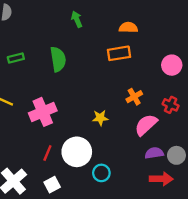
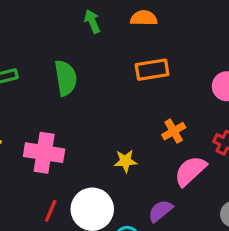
orange semicircle: (128, 28) -> (144, 18), moved
pink cross: (43, 112) -> (44, 153), turned 32
purple semicircle: (154, 153) -> (160, 211), moved, turned -30

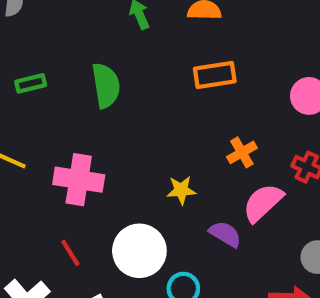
red line: (51, 211) -> (70, 253), moved, turned -55
purple semicircle: (160, 211) -> (225, 234), moved, turned 70

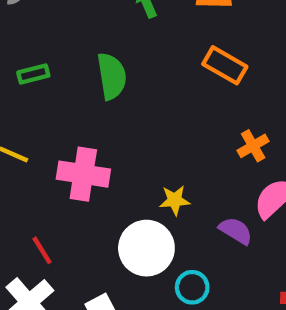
orange rectangle: (215, 75) -> (225, 65), turned 39
yellow star: (181, 190) -> (175, 200), moved
red line: (70, 253) -> (42, 250), moved

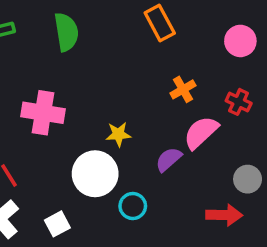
orange rectangle: (225, 65) -> (160, 23), turned 32
purple semicircle: (236, 231) -> (169, 159), turned -72

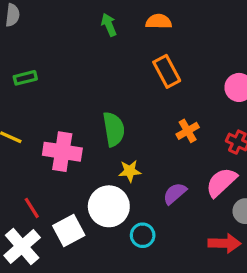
green semicircle: (66, 32) -> (114, 129), moved
pink semicircle: (201, 132) -> (221, 182), moved
white square: (57, 224) -> (69, 230), moved, size x1.4

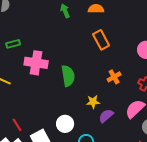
pink cross: (62, 152) -> (36, 63), moved
yellow star: (130, 171) -> (93, 102), moved
white circle: (109, 206) -> (65, 124), size x0.7

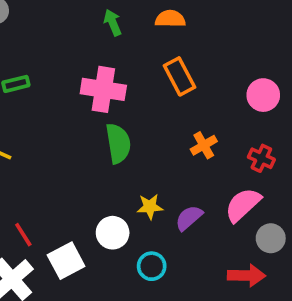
pink cross: (36, 63) -> (103, 89), moved
yellow star: (93, 102) -> (150, 207), moved

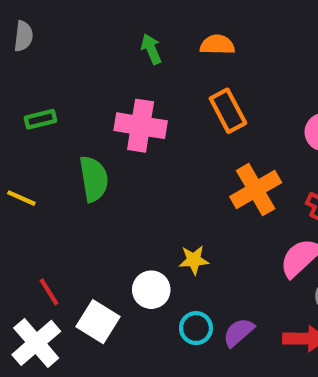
green semicircle: (118, 143) -> (94, 179), moved
orange cross: (204, 145) -> (256, 190), size x1.6
purple semicircle: (189, 218) -> (239, 332), moved
white square: (66, 261) -> (98, 322), turned -30

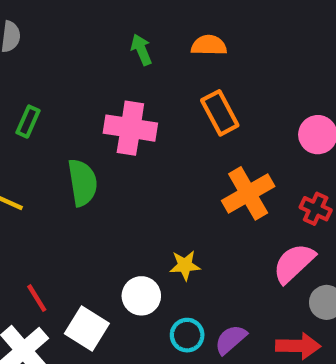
green rectangle: (40, 119) -> (28, 122), turned -52

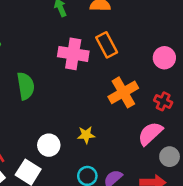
pink cross: (130, 128) -> (73, 54), moved
white circle: (141, 296) -> (49, 145), moved

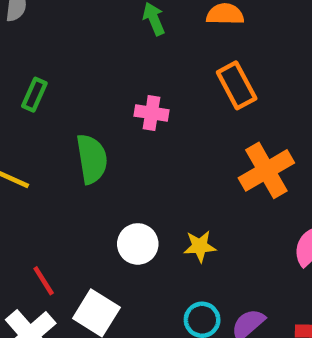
pink cross: (73, 54) -> (152, 113), moved, size x0.6
white circle: (49, 145) -> (138, 244), moved

